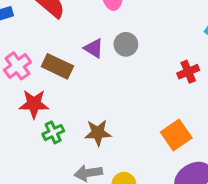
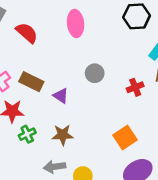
gray circle: (126, 44) -> (95, 73), moved
purple triangle: (94, 48) -> (61, 96), moved

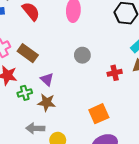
purple triangle: (61, 96) -> (47, 79), moved
green cross: (27, 134) -> (25, 93), moved

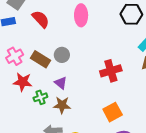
gray circle: (82, 55) -> (62, 55), moved
red cross: (115, 73) -> (111, 71), moved, size x1.5

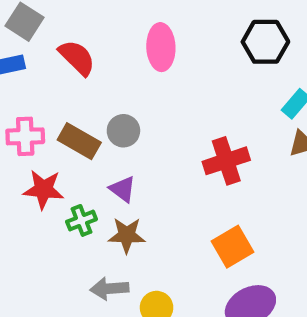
pink cross: (15, 56) -> (25, 136), turned 30

